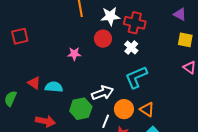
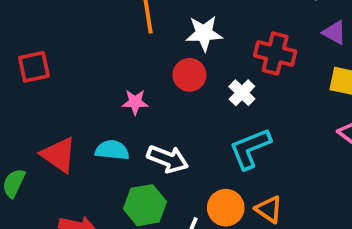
red cross: (135, 23) -> (275, 53), moved
red triangle: (34, 83) -> (59, 155), size x1.5
cyan semicircle: (54, 87) -> (112, 150), moved
white arrow: (103, 93) -> (168, 159), moved, turned 40

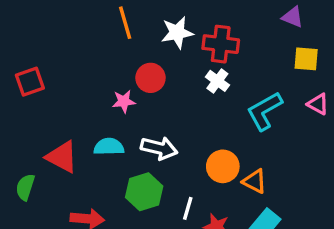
red cross: (275, 53) -> (221, 44), moved
red circle: (189, 75) -> (150, 78), moved
cyan L-shape: (250, 148) -> (264, 111), moved
orange circle: (226, 208) -> (223, 166), moved

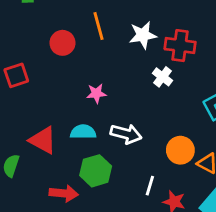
red circle: (150, 78) -> (62, 43), moved
white cross: (217, 81) -> (162, 77), moved
green hexagon: (144, 192) -> (96, 171), moved

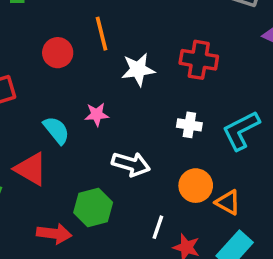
white star: (143, 35) -> (138, 70), moved
white cross: (162, 77) -> (189, 125), moved, turned -30
cyan semicircle: (83, 132) -> (56, 130), moved, turned 50

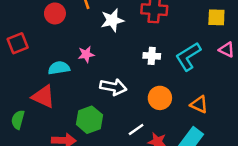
cyan semicircle: (56, 130) -> (59, 68), turned -55
orange triangle: (228, 202) -> (199, 104), moved
white line: (158, 227) -> (136, 129), turned 42

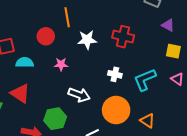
red circle: (55, 13) -> (46, 36), moved
cyan semicircle: (59, 68) -> (25, 62), moved
orange circle: (160, 98) -> (116, 110), size x1.4

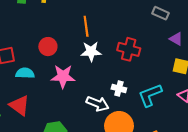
orange line: (67, 17) -> (86, 26), moved
pink star: (61, 64) -> (63, 76), size x1.6
white arrow: (79, 95) -> (98, 104), moved

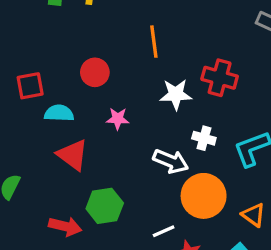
white star: (91, 51) -> (176, 94), moved
pink star: (63, 76) -> (118, 119), size x0.6
red triangle: (19, 105) -> (73, 155), moved

